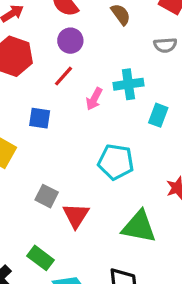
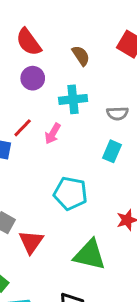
gray semicircle: (165, 45) -> (117, 113), moved
red line: (64, 76) -> (23, 128), moved
cyan cross: (128, 84) -> (73, 99), moved

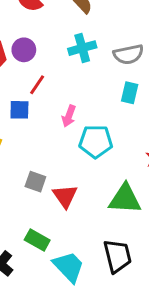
purple circle: (33, 78) -> (24, 50), moved
gray semicircle: (117, 113) -> (128, 54), size x1.4
pink arrow: (53, 134) -> (69, 116), moved

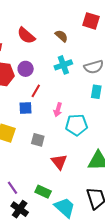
gray square: (35, 182) -> (38, 140), moved

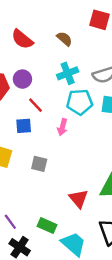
red line: (36, 91) -> (35, 105), turned -72
cyan pentagon: (76, 125) -> (80, 102), moved
red triangle: (59, 162) -> (79, 199), moved

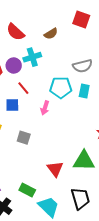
brown semicircle: (64, 39) -> (51, 34), turned 104
cyan cross: (68, 73) -> (32, 57), moved

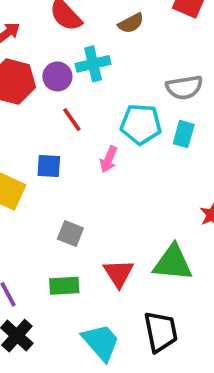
blue square: (12, 105) -> (49, 166), moved
gray square: (24, 138) -> (70, 234), moved
green rectangle: (27, 190) -> (64, 286), moved, turned -35

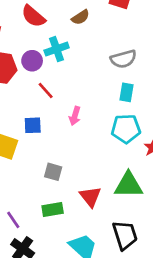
cyan pentagon: (141, 124) -> (126, 129), moved

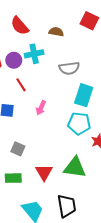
brown semicircle: (81, 17) -> (56, 32), turned -144
gray semicircle: (123, 59) -> (69, 68), moved
cyan rectangle: (127, 92) -> (84, 95), size x1.5

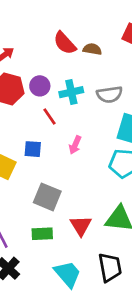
red semicircle: (20, 26) -> (65, 43), moved
cyan cross: (34, 54) -> (71, 92), moved
gray square: (18, 149) -> (47, 197), size x1.5

